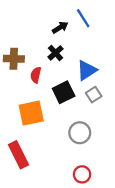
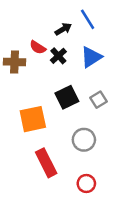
blue triangle: (87, 70) -> (91, 57), moved
red semicircle: (36, 75) -> (38, 47), moved, turned -70
red rectangle: (18, 155) -> (46, 163), moved

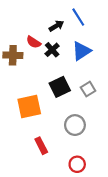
red rectangle: (46, 163) -> (41, 146), size x0.7

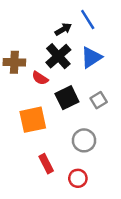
red semicircle: (34, 42) -> (40, 78), moved
black cross: (52, 50) -> (58, 56), size x1.5
red circle: (77, 164) -> (78, 178), moved

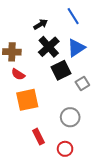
black arrow: (63, 29) -> (41, 24), moved
red semicircle: (40, 78) -> (18, 74), moved
black square: (67, 98) -> (61, 70), moved

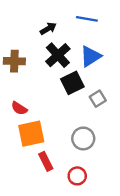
blue line: (73, 16) -> (87, 19), turned -48
red semicircle: (18, 74) -> (19, 108), moved
orange square: (27, 100) -> (31, 134), moved

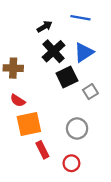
brown cross: (14, 61) -> (13, 68), moved

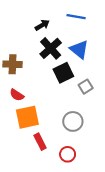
blue triangle: (84, 52) -> (79, 49), turned -48

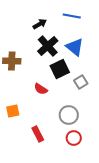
red semicircle: (17, 95) -> (41, 89), moved
orange square: (27, 117) -> (13, 111), moved, size x0.6
red circle: (68, 154) -> (74, 138), moved

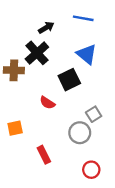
black cross: (48, 46) -> (37, 53), moved
gray square: (81, 82) -> (94, 114), moved
red circle: (74, 138) -> (91, 170), moved

